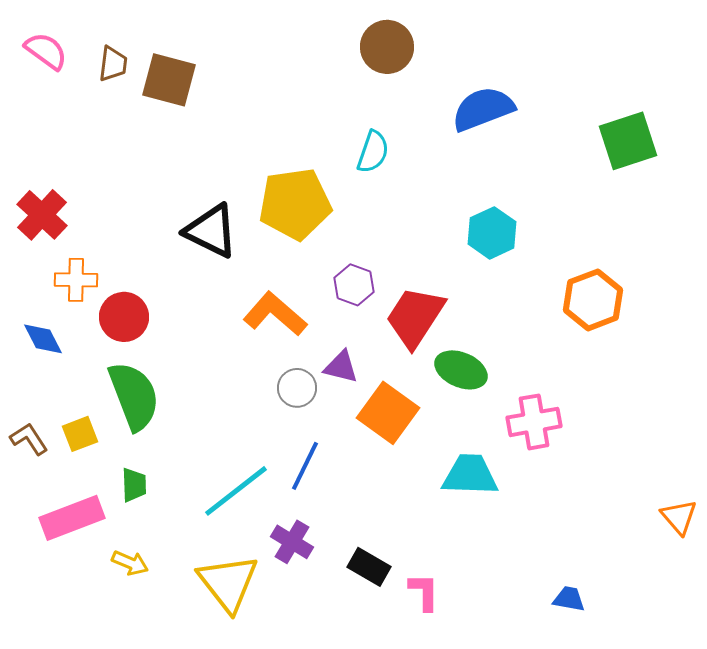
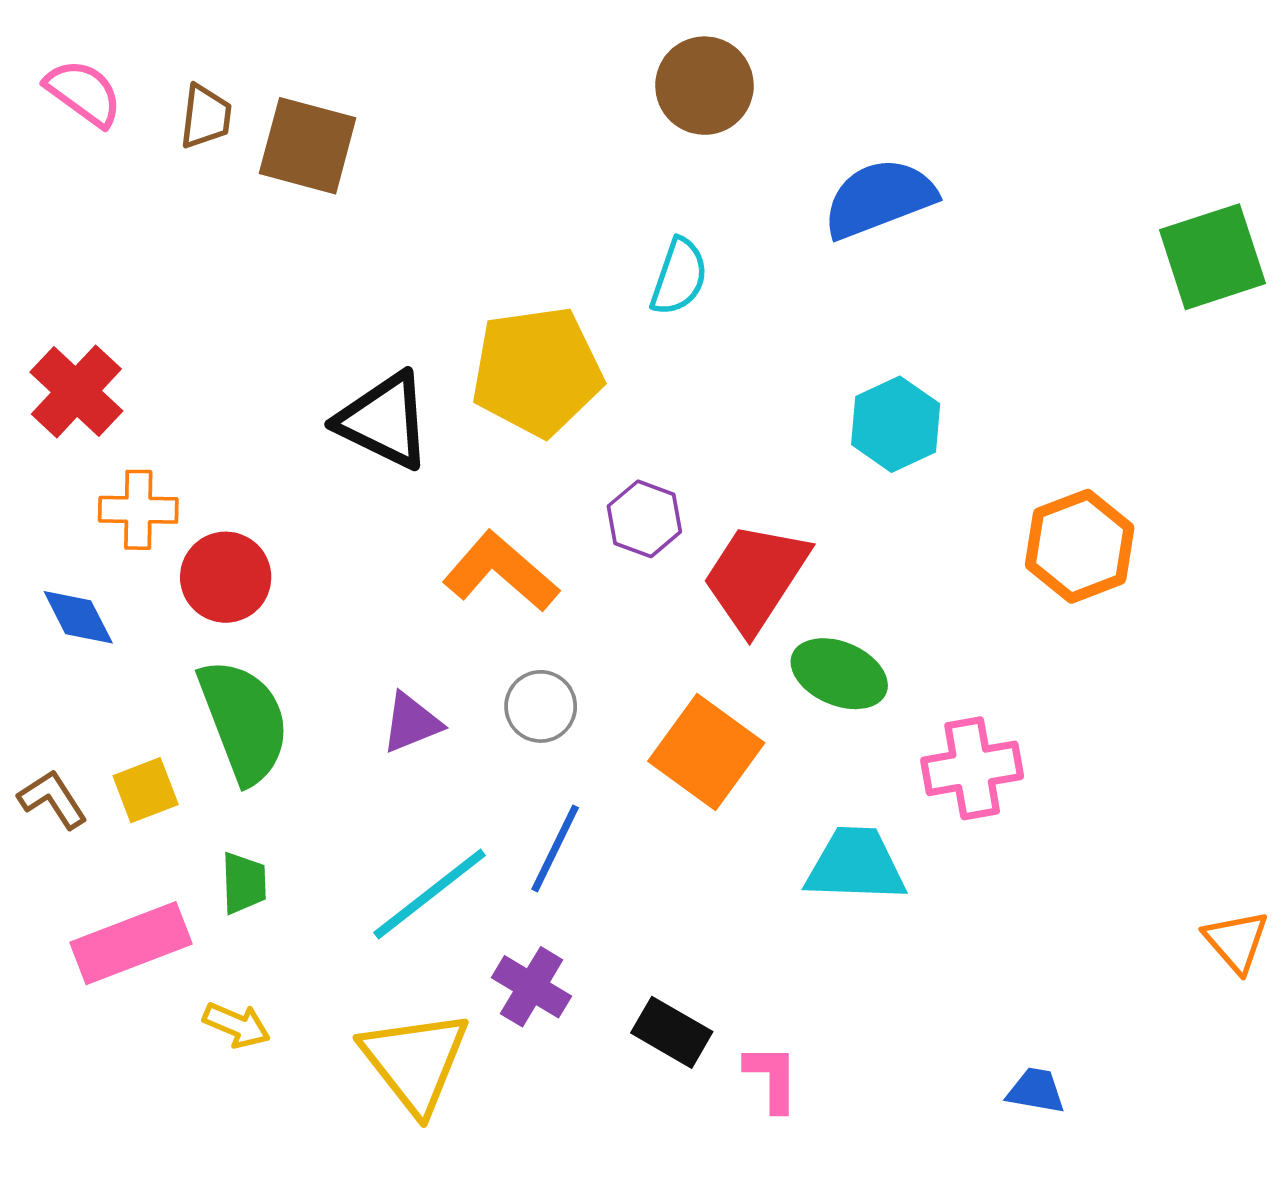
green square: (628, 141) -> (1212, 257), moved
purple triangle: (341, 367) -> (411, 723), moved, turned -36

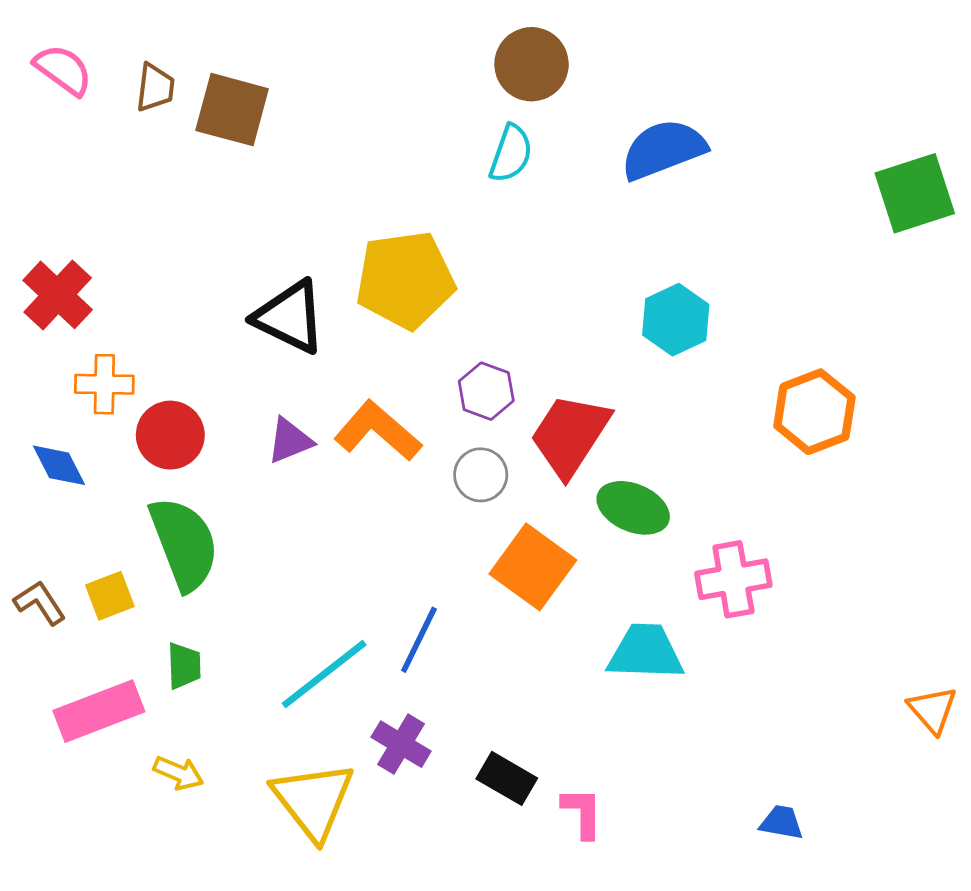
cyan semicircle: (679, 277) -> (511, 153), moved
gray circle: (541, 706) -> (481, 475), moved
purple triangle: (411, 723) -> (290, 441), moved

